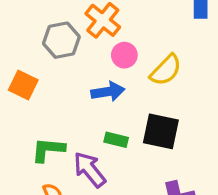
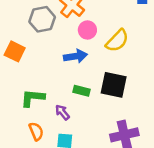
purple arrow: (90, 170) -> (62, 112), size x0.6

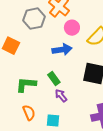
green rectangle: (81, 91) -> (54, 79), moved, turned 40
purple arrow: (62, 112) -> (61, 96), moved

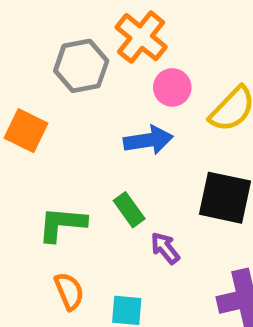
purple arrow: (61, 96) -> (165, 248), moved

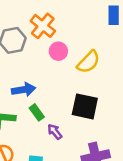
blue arrow: (148, 140) -> (24, 90), moved

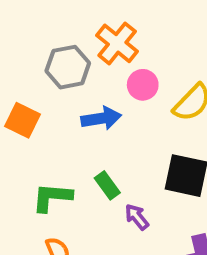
blue arrow: (24, 90) -> (101, 118), moved

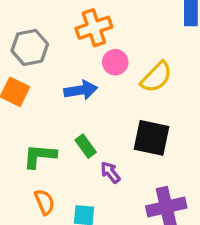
orange cross: (117, 43) -> (94, 28), turned 32
gray hexagon: (68, 67) -> (30, 47), moved

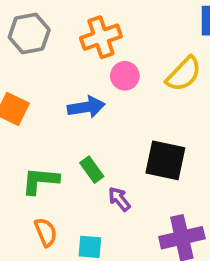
gray hexagon: (30, 47) -> (29, 33), moved
yellow semicircle: (156, 77) -> (184, 74), moved

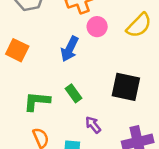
blue arrow: (86, 107) -> (70, 49), turned 125
purple arrow: (119, 199) -> (93, 125), moved

